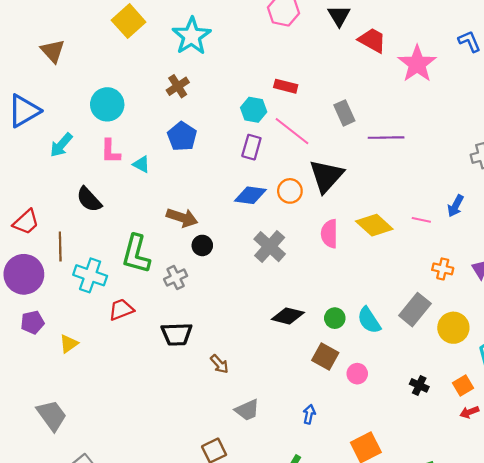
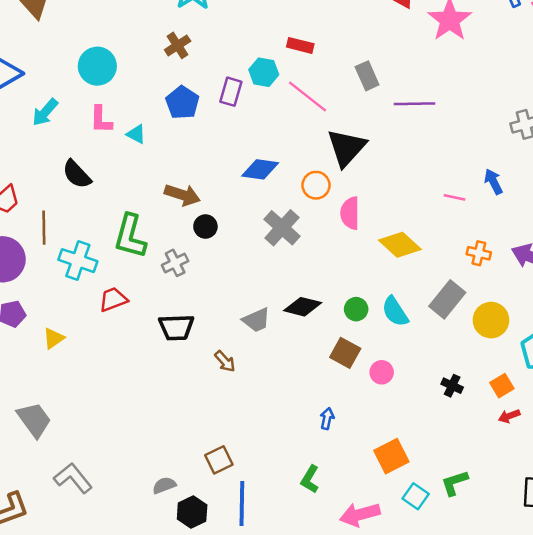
purple rectangle: (251, 147) -> (231, 92), moved
orange circle: (290, 191) -> (316, 185), moved
blue arrow: (456, 206) -> (493, 182), turned 125
yellow diamond: (374, 225) -> (400, 245), moved
gray trapezoid: (247, 410) -> (256, 320), moved

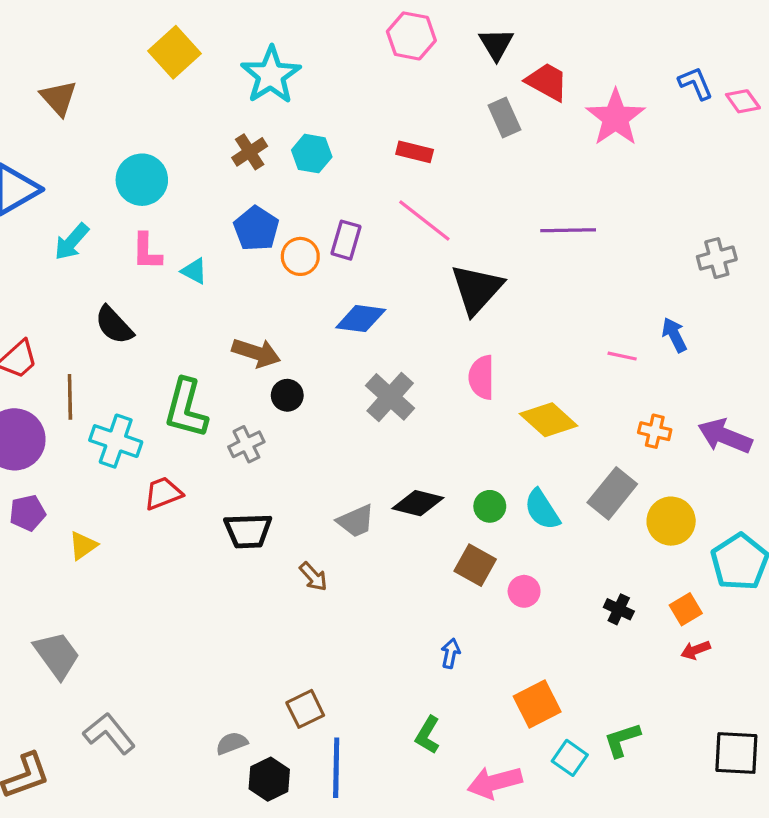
cyan hexagon: (264, 72) -> (312, 154), moved
gray rectangle: (367, 76) -> (504, 118), moved
purple rectangle: (231, 92) -> (346, 240), moved
orange circle: (316, 185) -> (300, 256), moved

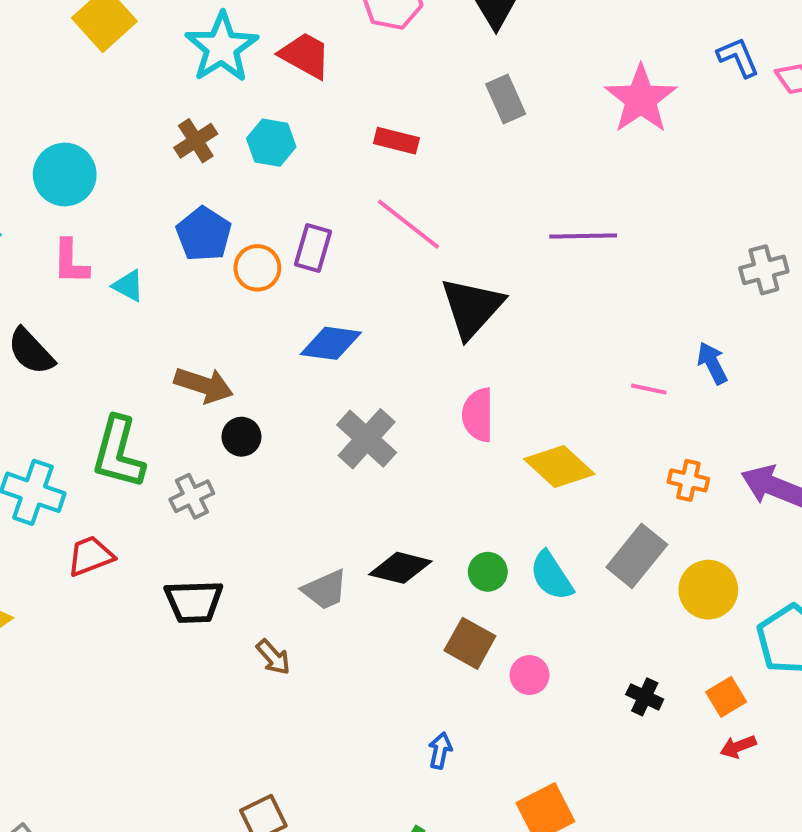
red trapezoid: (547, 82) -> (305, 55), moved

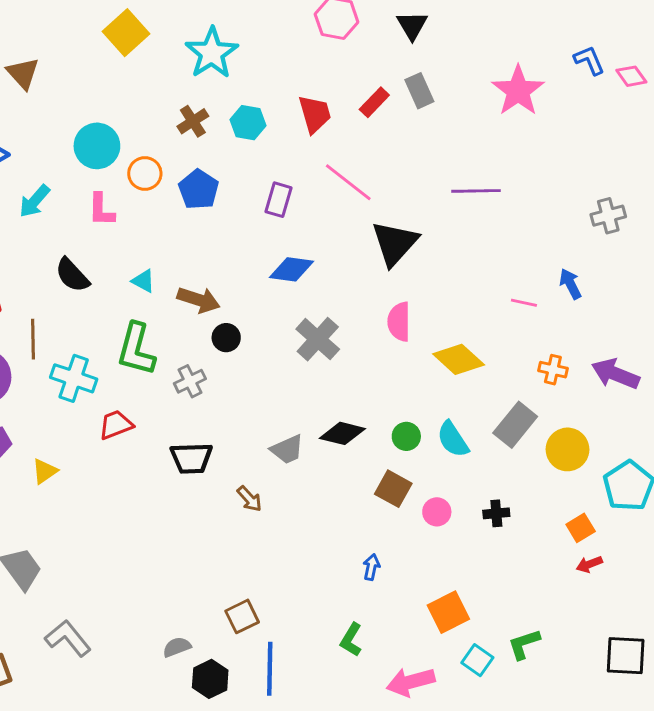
red trapezoid: (305, 55) -> (315, 114), moved, turned 45
red rectangle: (396, 141) -> (374, 102), moved, turned -60
orange circle: (257, 268) -> (145, 174), moved
cyan triangle: (128, 286) -> (143, 281), moved
black cross: (645, 697) -> (496, 513), moved, turned -30

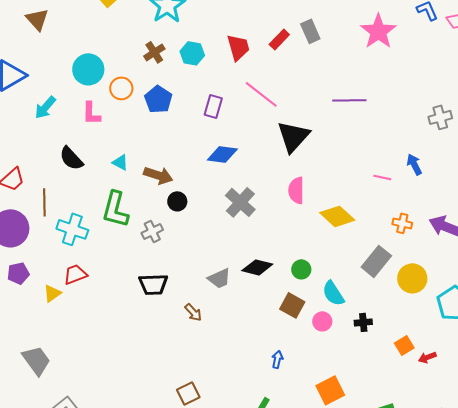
red trapezoid: (116, 425) -> (75, 274), moved
cyan semicircle: (453, 439) -> (333, 293), moved
orange square: (581, 528) -> (404, 345), moved

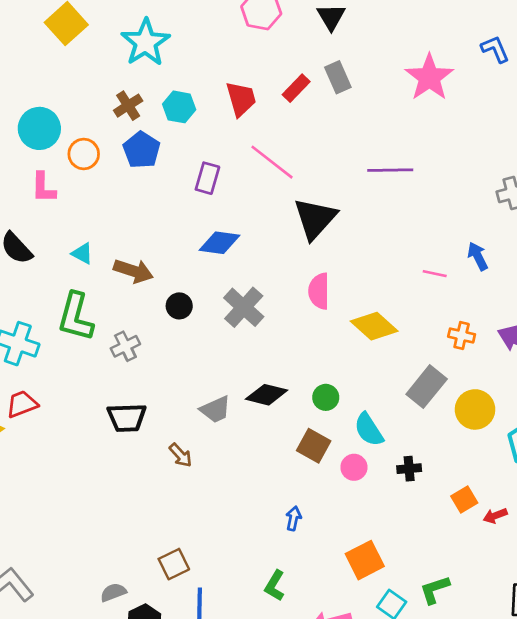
blue pentagon: (158, 99) -> (142, 150), moved
black circle: (177, 201) -> (179, 306), moved

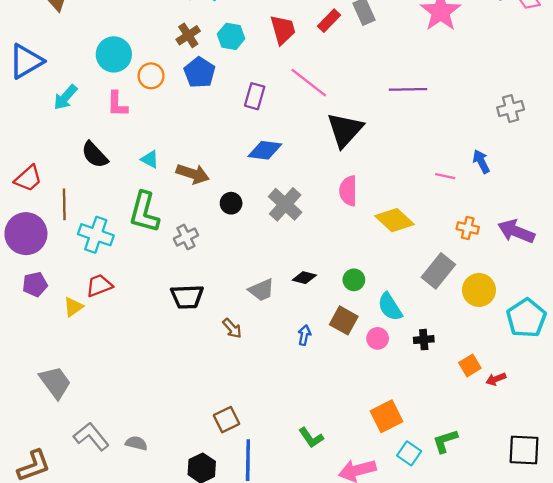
black diamond: (267, 395) -> (304, 278), size x0.7
blue arrow: (293, 518) -> (304, 335), moved
green L-shape: (275, 586) -> (311, 438), turned -65
gray semicircle: (113, 592) -> (136, 443), moved, turned 35

